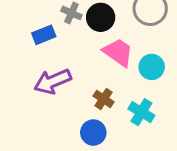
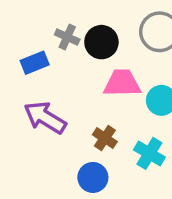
pink trapezoid: (118, 52) -> (122, 83), turned -36
purple arrow: (52, 81) -> (45, 117), turned 54

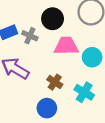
gray cross: (67, 37) -> (30, 36), moved

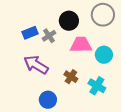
gray cross: (30, 36) -> (49, 36), turned 32
blue circle: (47, 108) -> (48, 100), moved

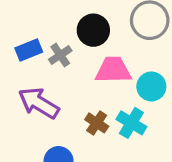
cyan cross: (97, 86) -> (131, 123), moved

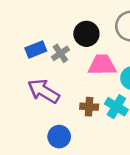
brown cross: (97, 123) -> (89, 107), turned -30

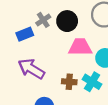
gray cross: (60, 53) -> (43, 20), moved

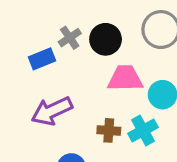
purple arrow: (31, 69) -> (52, 111), turned -56
cyan cross: (92, 82) -> (143, 130), turned 30

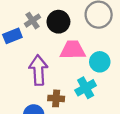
purple arrow: (52, 111) -> (38, 70), moved, turned 112
brown cross: (109, 130) -> (56, 98), moved

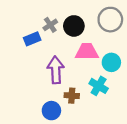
cyan cross: (86, 88) -> (99, 86), turned -30

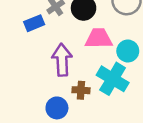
cyan cross: (99, 86) -> (113, 79), size x1.4

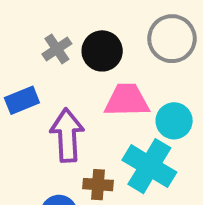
blue rectangle: (34, 23) -> (22, 100), moved

